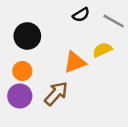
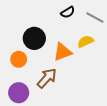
black circle: (27, 36) -> (34, 38), moved
purple circle: (20, 96) -> (19, 93), moved

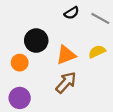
yellow semicircle: (86, 42) -> (97, 52), moved
brown arrow: (47, 78) -> (66, 83), moved

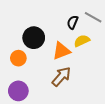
black semicircle: (72, 13) -> (73, 22), moved, turned 144
yellow semicircle: (97, 52) -> (82, 41), moved

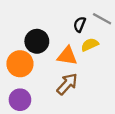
orange triangle: (61, 51) -> (67, 56), turned 30
orange circle: (18, 58) -> (20, 64), size x1.5

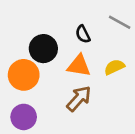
black semicircle: (80, 24) -> (83, 34), moved, turned -48
yellow semicircle: (90, 45) -> (114, 67), moved

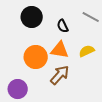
black circle: (43, 49) -> (32, 17), moved
orange circle: (24, 75) -> (36, 57), moved

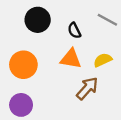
orange circle: (36, 57) -> (23, 65), moved
brown arrow: (60, 75) -> (87, 88), moved

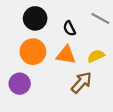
orange circle: (23, 65) -> (33, 52), moved
purple circle: (21, 105) -> (20, 84), moved

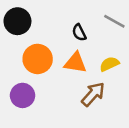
black circle: (35, 18) -> (17, 21), moved

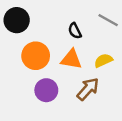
purple circle: (23, 95) -> (46, 90), moved

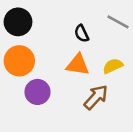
orange circle: (36, 56) -> (19, 61), moved
purple circle: (46, 90) -> (37, 92), moved

